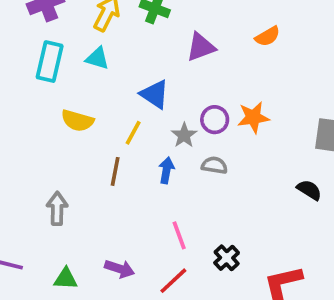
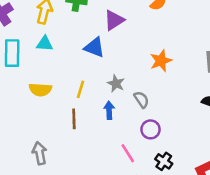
blue triangle: (155, 94) -> (94, 47), moved
purple circle: (215, 120) -> (151, 129), moved
gray semicircle: (214, 165) -> (141, 100), turned 60

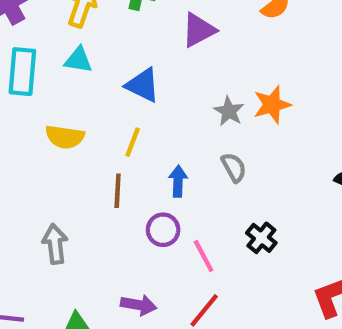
blue triangle: (94, 47) -> (143, 85), moved
gray star: (116, 83) -> (229, 111), moved
purple circle: (151, 129) -> (163, 230), moved
black cross: (164, 161) -> (261, 238), moved

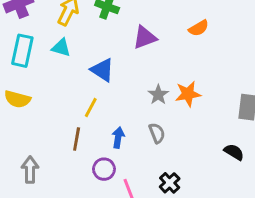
yellow semicircle: (65, 137) -> (17, 99), moved

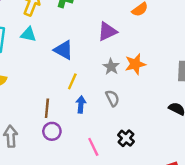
purple triangle: (145, 37) -> (107, 31), moved
yellow line: (91, 107) -> (72, 81), moved
purple circle: (104, 169) -> (52, 131), moved

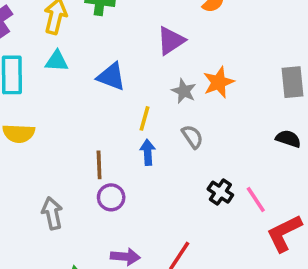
yellow line: (72, 81) -> (145, 118), moved
pink line: (93, 147) -> (256, 199), moved

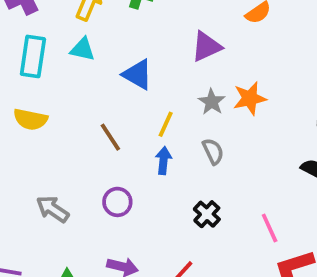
brown line: (99, 165) -> (110, 137), moved, turned -40
black cross: (220, 192) -> (207, 214), moved
gray arrow: (52, 213) -> (53, 209), turned -52

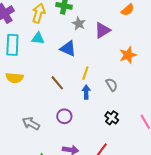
gray star: (212, 102) -> (79, 24), moved

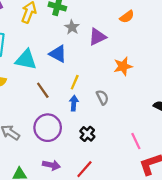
cyan triangle: (38, 38) -> (26, 60), moved, size x1.5
purple circle: (64, 116) -> (48, 128), size x1.6
black cross: (112, 118) -> (87, 134), moved

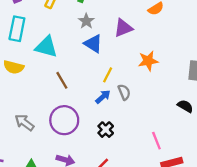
gray star: (72, 27) -> (86, 21), moved
blue triangle: (58, 54) -> (93, 44), moved
yellow line: (75, 82) -> (108, 75), moved
blue arrow: (74, 103) -> (103, 97), moved, turned 40

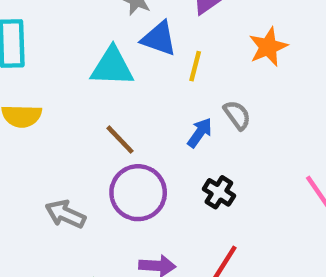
cyan triangle: (46, 47) -> (112, 67), moved
yellow line: (108, 75) -> (195, 66), moved
brown line: (62, 80) -> (120, 140), moved

